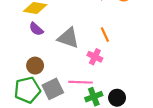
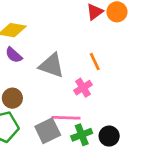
pink cross: (95, 57) -> (83, 88), turned 32
gray square: (53, 89) -> (48, 131), moved

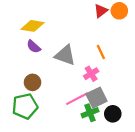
pink line: (66, 118) -> (77, 99), turned -30
gray square: (48, 131) -> (97, 98), moved

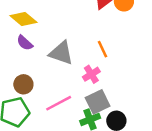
yellow diamond: (33, 26) -> (23, 19), turned 30
pink line: (77, 99) -> (59, 103), moved

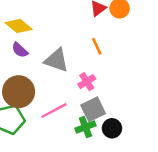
orange line: (103, 49) -> (97, 46), moved
brown circle: (23, 84) -> (19, 92), size x1.6

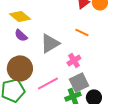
orange line: (97, 46) -> (82, 32), turned -40
gray triangle: (56, 60) -> (50, 43), turned -50

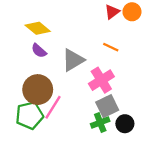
pink cross: (74, 60) -> (101, 80), size x1.5
pink line: (48, 83) -> (53, 107), moved, turned -30

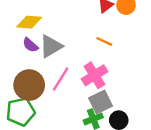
yellow diamond: (38, 28) -> (29, 22), turned -35
gray triangle: (73, 60) -> (51, 46), moved
pink line: (53, 107) -> (61, 79), moved

